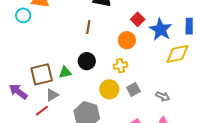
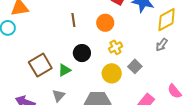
orange circle: (127, 40) -> (105, 23), moved
brown square: (42, 74) -> (40, 65), moved
gray arrow: (163, 96) -> (162, 45), moved, turned 120

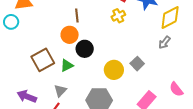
orange circle: (105, 23) -> (70, 35), moved
yellow cross: (115, 47) -> (118, 16), moved

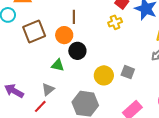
brown square: (43, 60) -> (34, 32), moved
gray square: (137, 64) -> (128, 72), turned -32
green triangle: (67, 65) -> (58, 65), turned 32

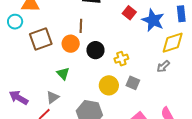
yellow cross: (115, 22) -> (121, 59), moved
black circle: (77, 51) -> (95, 50), moved
green triangle: (58, 65) -> (63, 74), turned 32

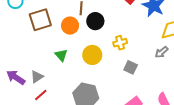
black circle: (95, 50) -> (95, 21), moved
yellow circle: (109, 85) -> (92, 55), moved
gray triangle: (53, 97) -> (37, 77), moved

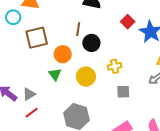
orange circle: (70, 26) -> (63, 54), moved
gray square: (131, 67) -> (123, 92), turned -32

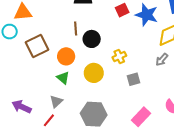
red square: (128, 22) -> (122, 10), turned 32
gray triangle: (29, 94) -> (56, 102), moved

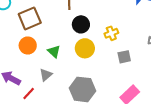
black circle: (92, 39) -> (81, 24), moved
orange circle: (66, 56) -> (28, 45), moved
red line: (49, 120) -> (29, 94), moved

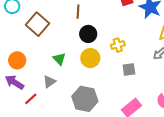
brown square: (30, 18) -> (38, 24), turned -30
orange circle: (28, 45) -> (17, 60), moved

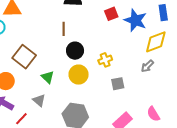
brown square: (38, 24) -> (24, 57), moved
gray triangle: (49, 82) -> (39, 100), turned -40

